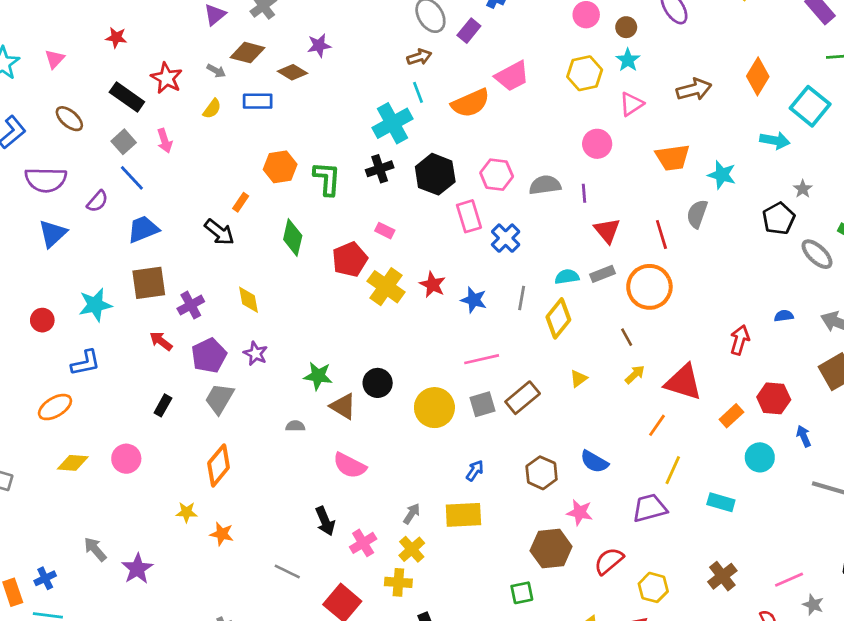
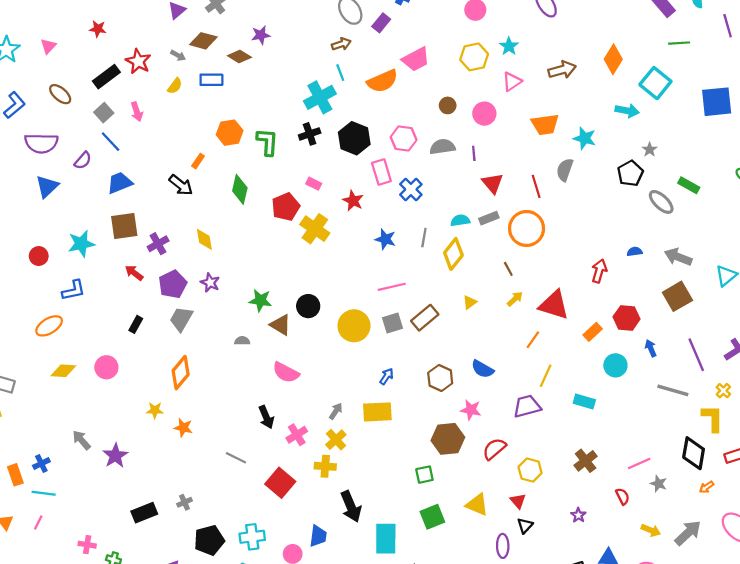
brown circle: (626, 27) -> (448, 105), moved
black rectangle: (127, 97) -> (106, 77), turned -72
red star: (433, 285) -> (353, 201), moved

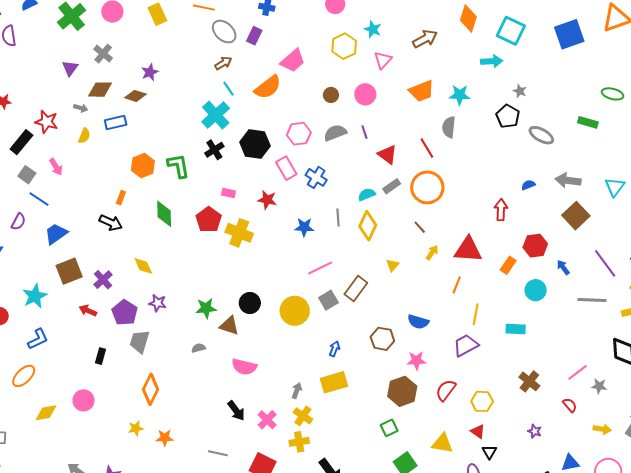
green rectangle: (689, 185) -> (588, 122), moved

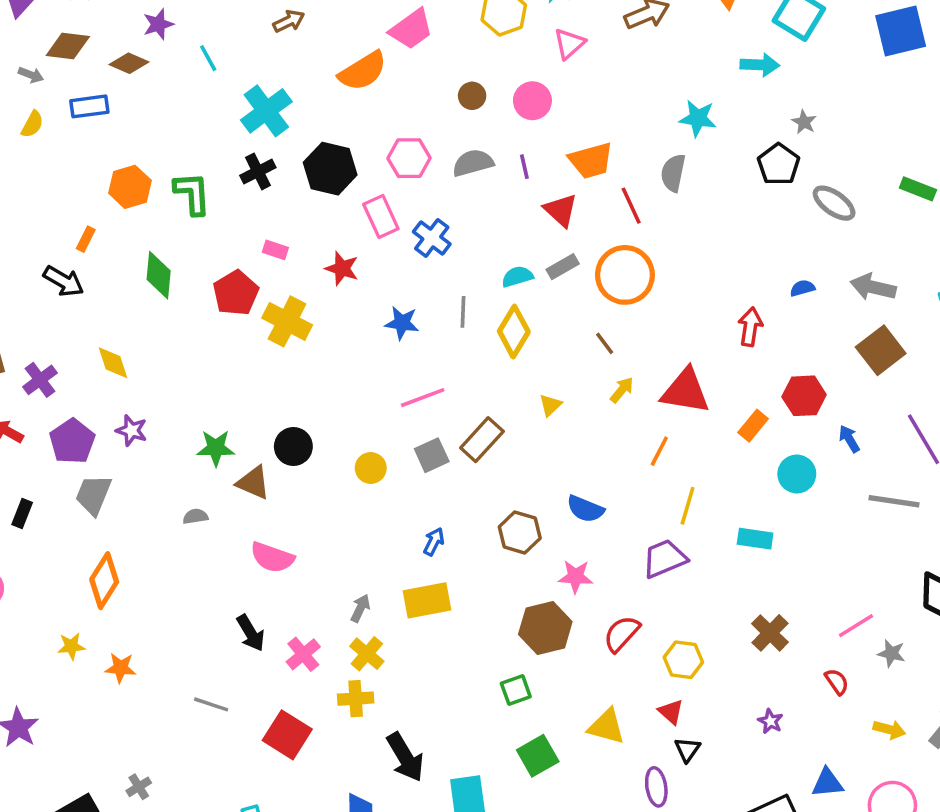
cyan line: (229, 89) -> (208, 58), moved
orange trapezoid: (422, 91) -> (591, 161), moved
yellow circle: (295, 311) -> (371, 468), size x0.6

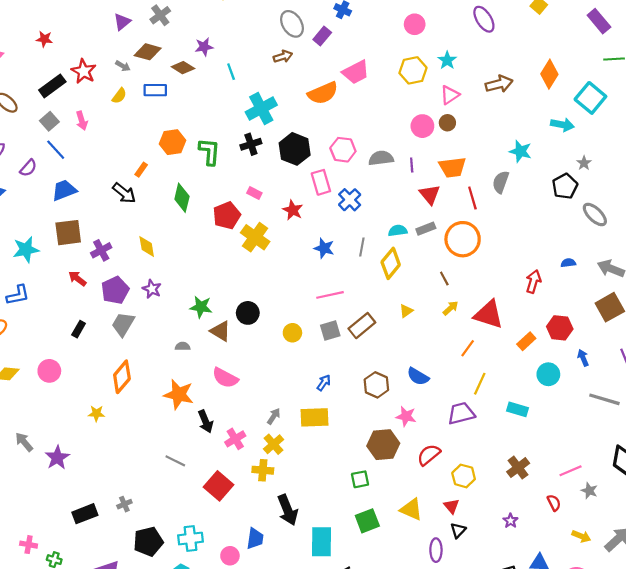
brown circle: (472, 96) -> (447, 123), moved
orange star: (120, 668) -> (179, 394), moved, size x1.6

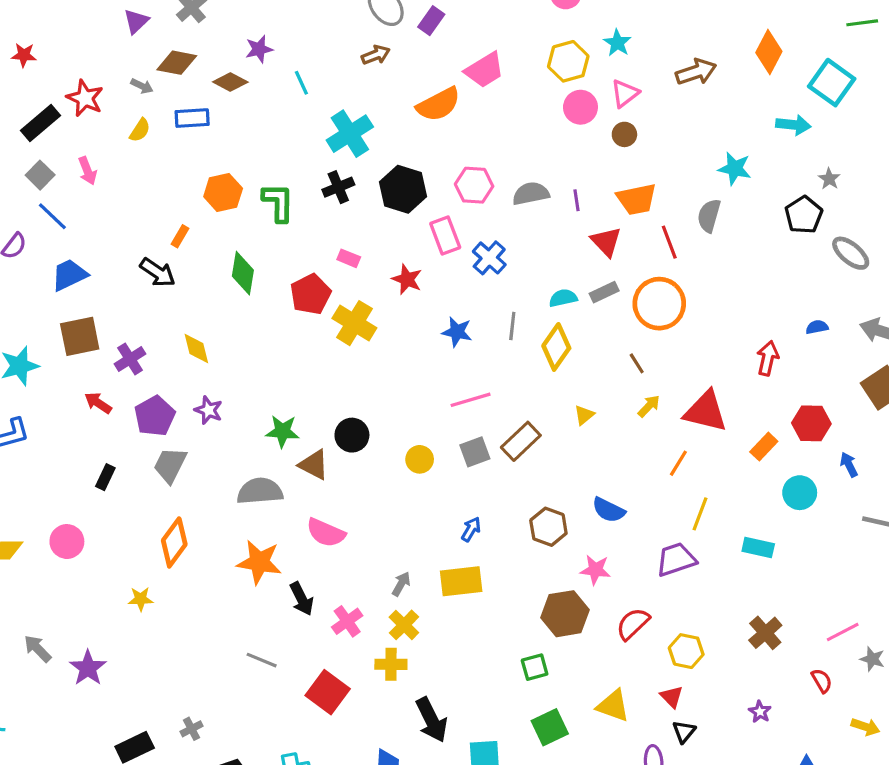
pink circle: (422, 126) -> (580, 107), moved
gray semicircle: (183, 346) -> (260, 491), size x2.0

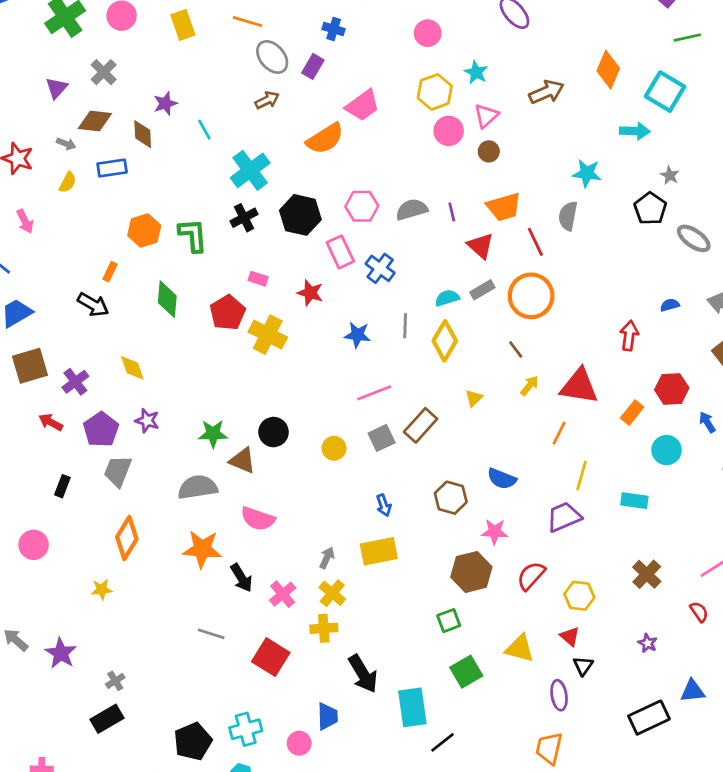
brown diamond: (230, 82) -> (143, 134), turned 64
blue arrow: (471, 529) -> (384, 505), turned 135
gray cross: (192, 729) -> (115, 681), moved

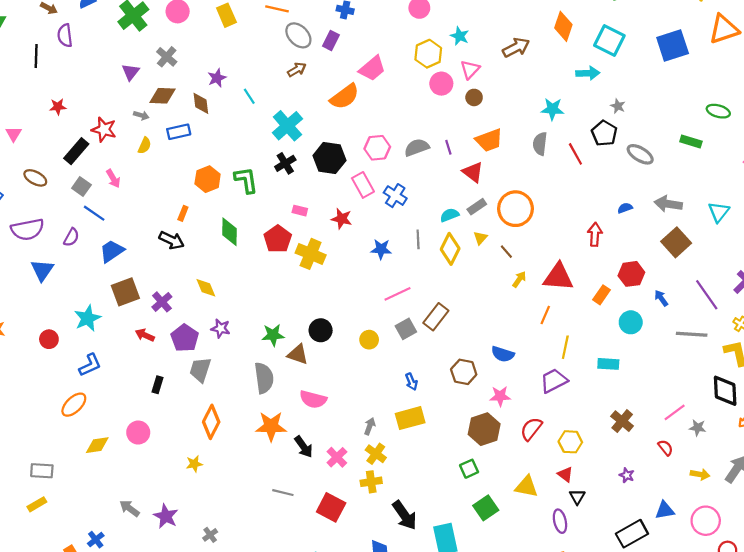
red line: (535, 242) -> (575, 154), moved
yellow triangle: (474, 398) -> (480, 238), moved
gray semicircle: (198, 487) -> (264, 378), turned 96

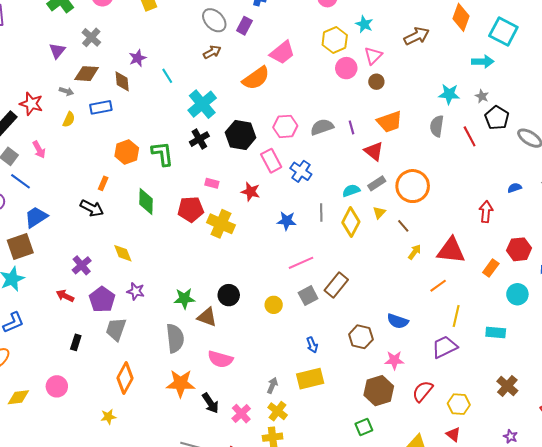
gray star: (618, 106) -> (482, 96), moved
red pentagon: (278, 239) -> (191, 209), turned 30
brown square: (125, 292) -> (20, 246), moved
orange line: (545, 315) -> (438, 286), turned 30

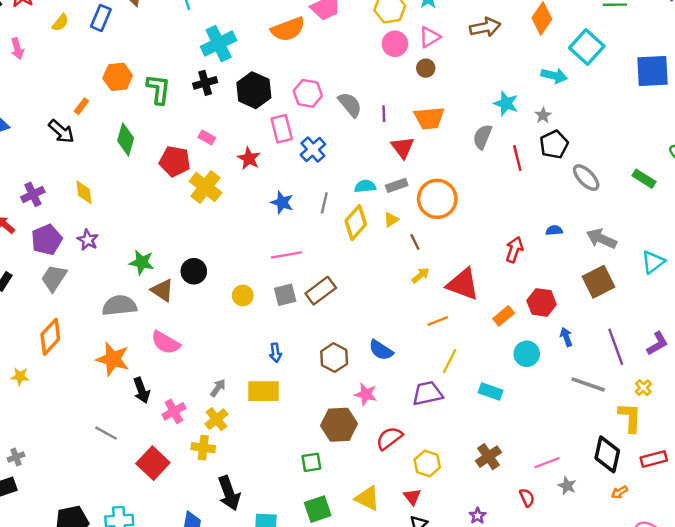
blue rectangle: (101, 107) -> (101, 18), turned -70
gray semicircle: (322, 127) -> (350, 105), turned 55
gray semicircle: (175, 338) -> (119, 305), turned -104

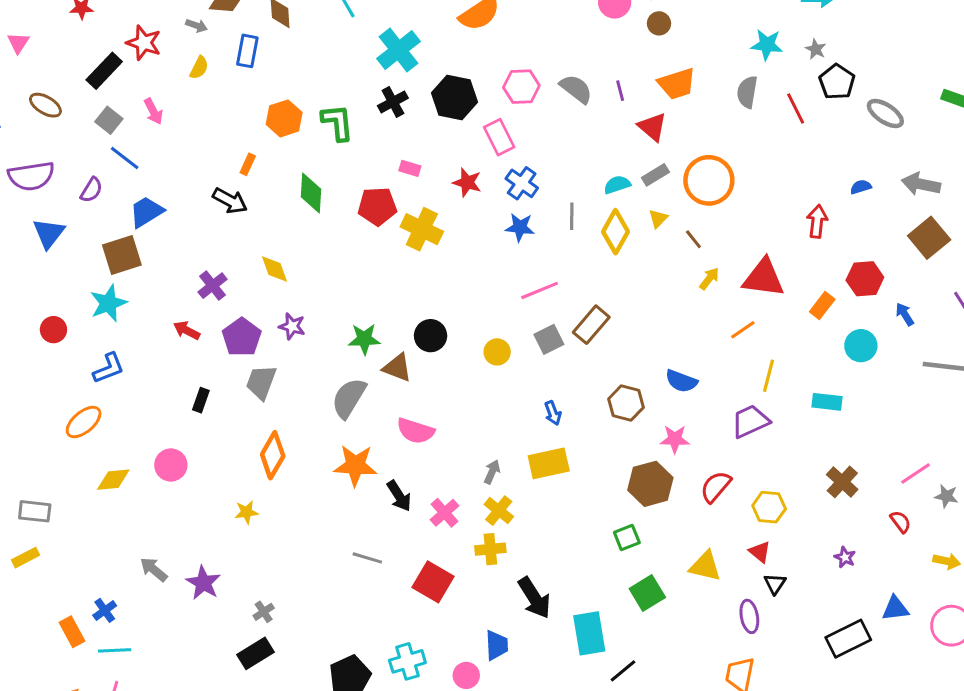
blue cross: (313, 150) -> (522, 183), moved
gray semicircle: (119, 305) -> (349, 398), turned -40

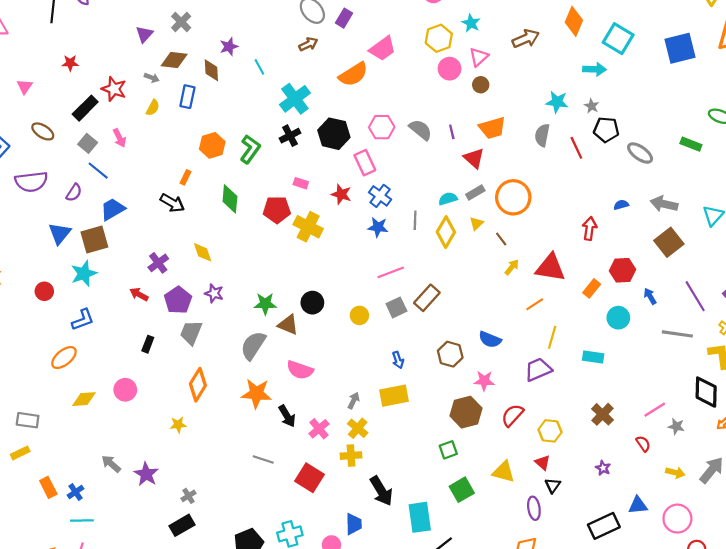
black pentagon: (837, 82) -> (606, 130), turned -30
green L-shape: (337, 122) -> (250, 149), turned 40
blue triangle: (49, 233) -> (60, 233), moved
orange rectangle: (72, 632) -> (48, 487), moved

